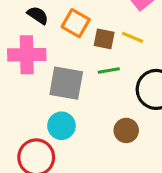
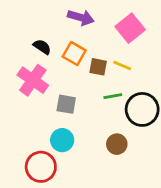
pink cross: (27, 55) -> (33, 80), turned 36
green line: (109, 70) -> (113, 96), moved
gray square: (66, 83) -> (66, 104), size x0.7

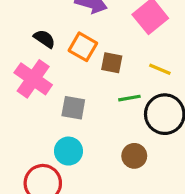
yellow line: (122, 65) -> (160, 69), moved

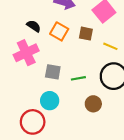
brown square: (112, 63) -> (86, 34), moved
pink cross: (33, 79) -> (26, 53), turned 30
green line: (129, 98) -> (78, 78), moved

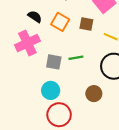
green line: (78, 78) -> (76, 58), moved
red circle: (33, 122) -> (59, 115), moved

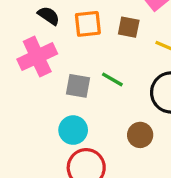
orange square: (60, 22) -> (88, 24), turned -36
green line: (76, 58) -> (112, 79), turned 40

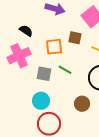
orange square: (88, 24) -> (54, 47), moved

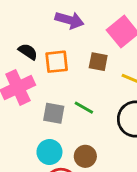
orange square: (54, 47) -> (57, 62), moved
brown circle: (82, 104) -> (85, 156), moved

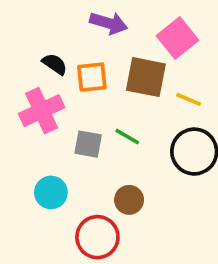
brown square: (98, 62) -> (146, 77), size x1.6
cyan circle: (49, 152) -> (51, 192), moved

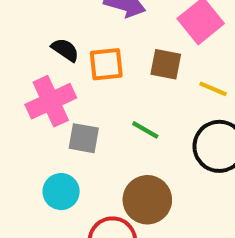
brown square: (146, 77) -> (166, 64), size x0.7
gray square: (88, 144) -> (84, 138), moved
brown circle: (129, 200) -> (147, 200), size x1.5

